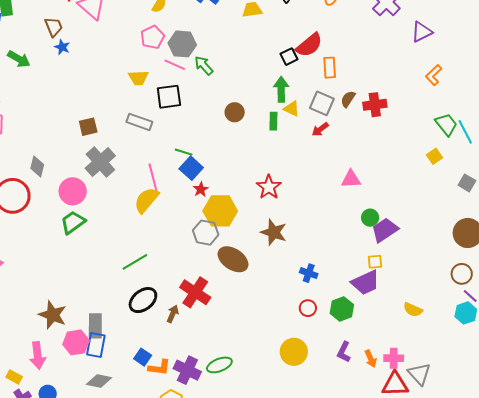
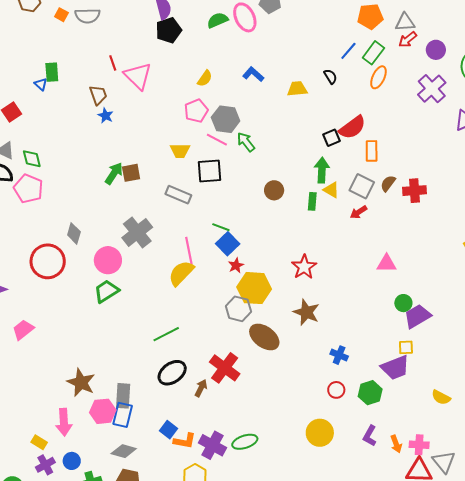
green arrow: (19, 59) -> (114, 173), moved, turned -90
brown square: (88, 127) -> (131, 173), moved

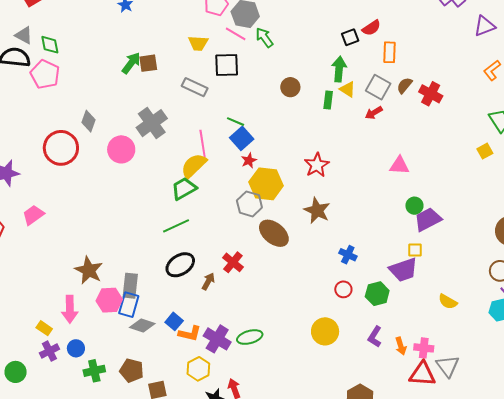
red semicircle: (352, 127) -> (371, 28), size x0.7
red cross: (415, 191) -> (431, 94), turned 30
green trapezoid: (106, 291) -> (184, 189), moved
red cross: (225, 368) -> (233, 262), size x0.7
gray diamond: (124, 451) -> (142, 325), moved

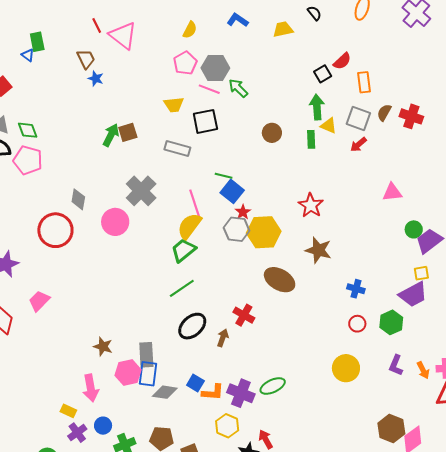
gray hexagon: (249, 204) -> (237, 229), moved
brown star: (89, 270) -> (103, 346), size x0.7

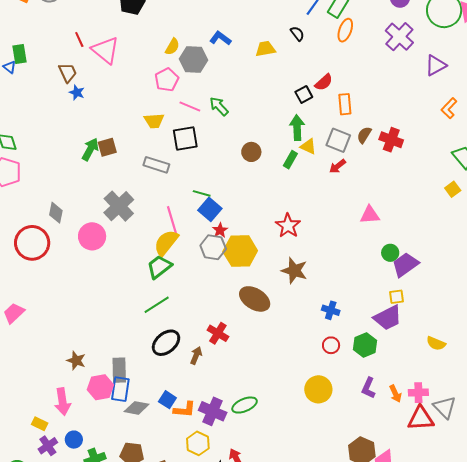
gray hexagon: (215, 68) -> (194, 59), moved
green rectangle: (311, 139) -> (290, 160), turned 30

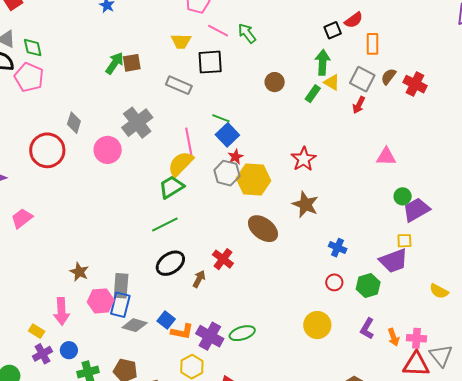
red arrow: (337, 166) -> (359, 105), turned -30

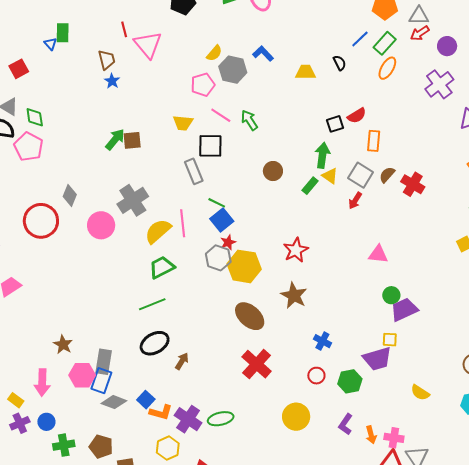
gray rectangle: (179, 85) -> (194, 171), moved, turned 40
yellow semicircle: (181, 164) -> (158, 231), moved
red cross: (223, 259) -> (257, 364), moved, size x1.4

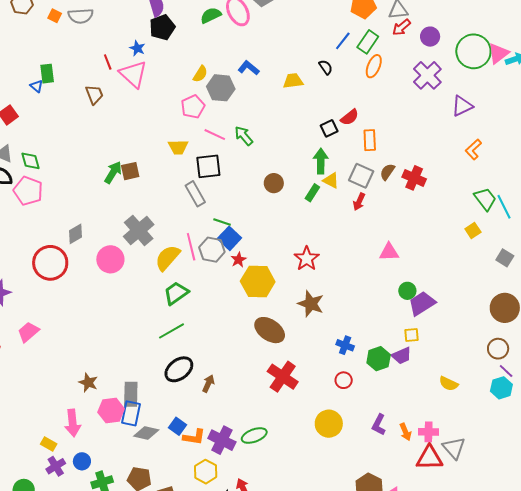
blue star: (112, 81) -> (137, 48), moved
gray diamond: (70, 195) -> (75, 234), turned 45
gray hexagon: (218, 258) -> (212, 250), moved
purple trapezoid: (377, 359) -> (402, 356), size x0.7
green hexagon: (350, 381) -> (379, 359), moved

